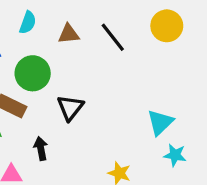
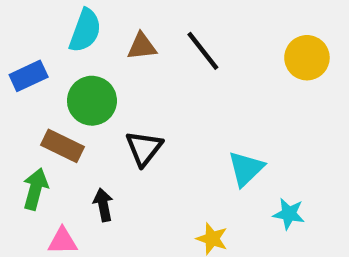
cyan semicircle: (28, 23) -> (85, 31), size x1.4
yellow circle: (167, 26) -> (307, 58), moved
cyan triangle: (160, 122) -> (246, 169), moved

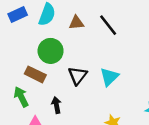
blue rectangle: (29, 76) -> (18, 14), moved
cyan triangle: (246, 169) -> (109, 77), moved
green arrow: (35, 189) -> (21, 97), turned -42

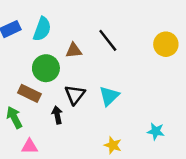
brown triangle: (76, 23) -> (74, 51), moved
black arrow: (56, 105) -> (57, 115), moved

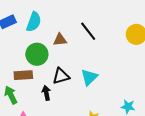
brown rectangle: (29, 93) -> (23, 75), turned -30
black triangle: (75, 95) -> (61, 76), turned 36

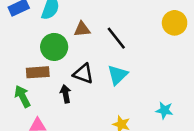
black line: (88, 31) -> (116, 38), moved
black triangle: (61, 76) -> (83, 74), turned 36

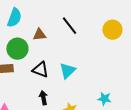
black line: (116, 38) -> (69, 26), moved
black arrow: (66, 94) -> (43, 98), moved

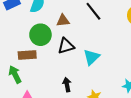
black triangle: (40, 70) -> (66, 46), moved, turned -36

